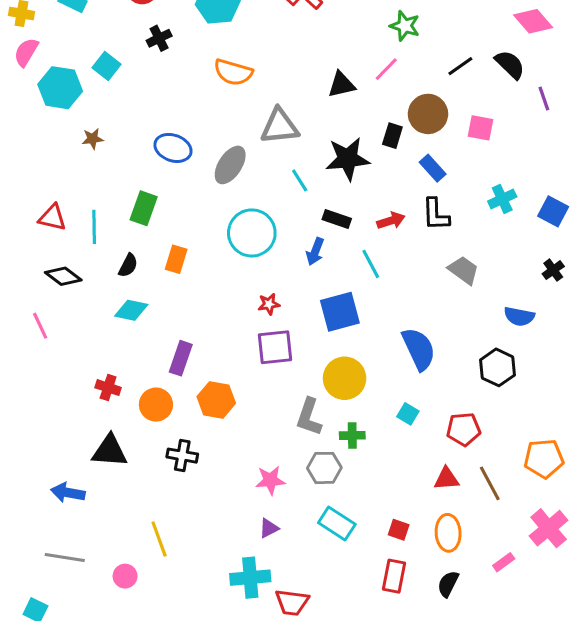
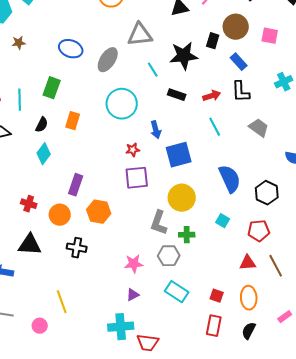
blue arrow: (315, 252) -> (156, 130), moved, turned -36
cyan line: (371, 264) -> (215, 127), moved
cyan diamond: (131, 310) -> (44, 154), turned -65
black hexagon: (498, 367) -> (267, 193), moved

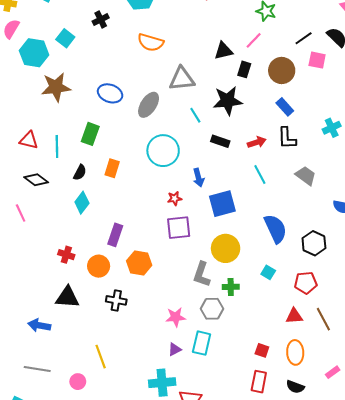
pink square: (270, 36) -> (317, 60), moved
black rectangle: (213, 41) -> (244, 69), moved
brown star: (19, 43) -> (56, 87), size x2.0
cyan rectangle: (177, 292) -> (202, 343), moved, turned 70
black semicircle: (249, 331) -> (295, 387), turned -96

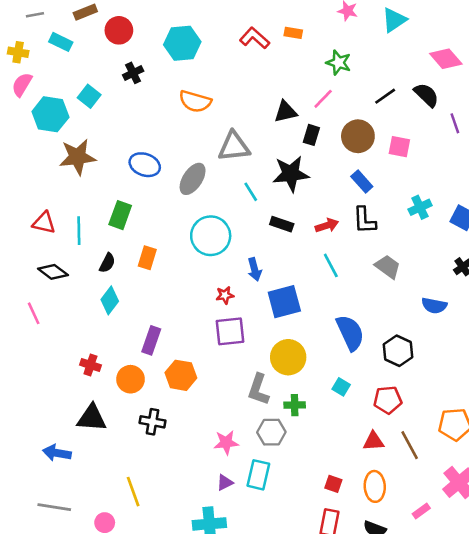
pink square: (317, 60) -> (399, 147), moved

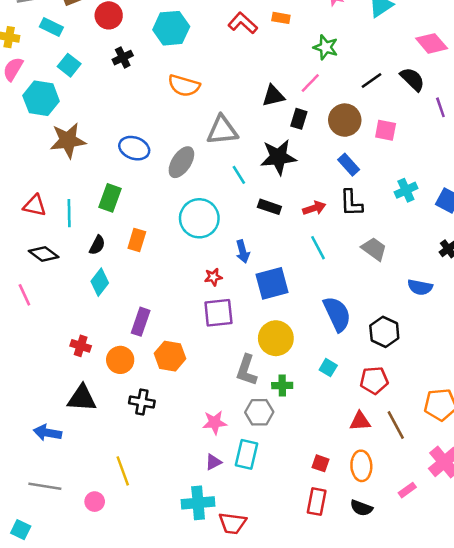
cyan square: (89, 96) -> (69, 65), moved

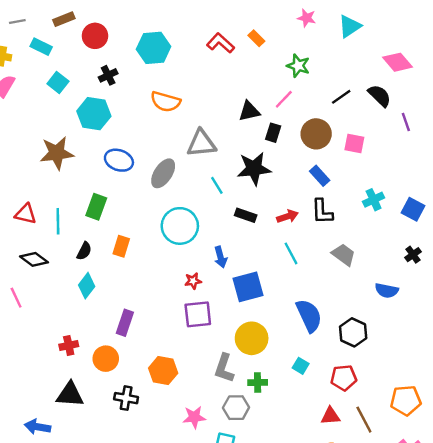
orange rectangle: (281, 18) -> (256, 38), turned 35
cyan hexagon: (41, 98) -> (94, 114), moved
red cross: (81, 346) -> (69, 345), turned -30
orange hexagon: (170, 356) -> (163, 371), moved

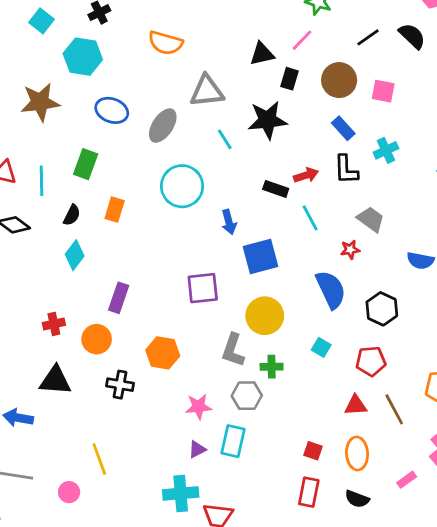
cyan cross: (374, 200) -> (386, 150), moved
black rectangle: (246, 215) -> (276, 189), moved
red star: (193, 281) -> (350, 250), moved

